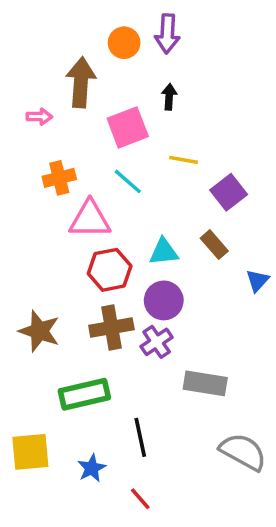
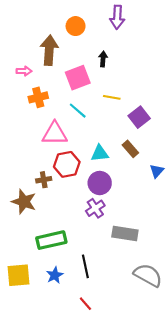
purple arrow: (167, 34) -> (117, 17), moved
orange cross: (59, 178) -> (38, 97), moved
brown cross: (111, 327) -> (44, 180), moved, size x0.6
blue star: (92, 468) -> (55, 275), moved

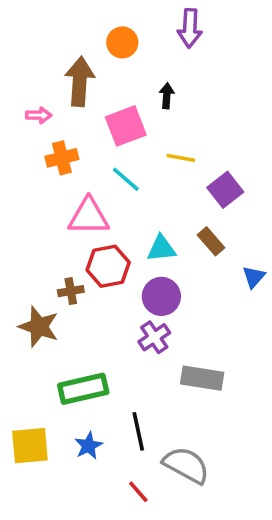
gray semicircle: (148, 275) -> (186, 465), moved

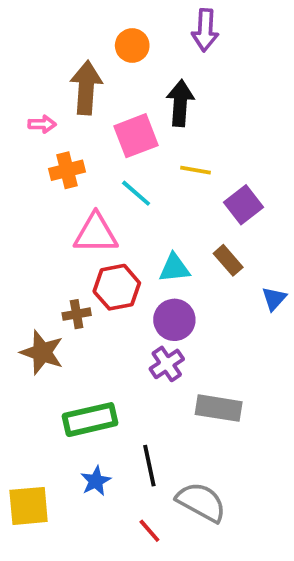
black arrow: (167, 96) -> (180, 103), size x1.6
yellow square: (30, 446) -> (29, 506), moved

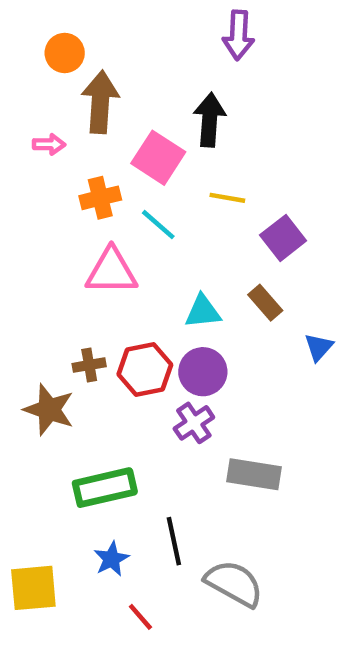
orange circle: (132, 45) -> (65, 53), moved
pink square: (136, 136) -> (158, 158), turned -36
orange cross: (67, 170) -> (100, 198), moved
red hexagon: (117, 287) -> (145, 369), moved
red line: (149, 531) -> (140, 617), moved

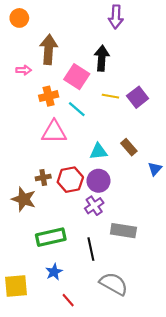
orange circle: (65, 53) -> (19, 18), moved
purple square: (283, 238) -> (138, 97), moved
black line: (174, 541) -> (91, 249), moved

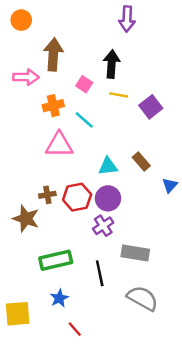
pink arrow: (24, 70) -> (26, 77), size x1.5
pink square: (77, 77) -> (84, 84), size x0.6
yellow line: (110, 96) -> (119, 95), moved
gray semicircle: (114, 284) -> (142, 298), moved

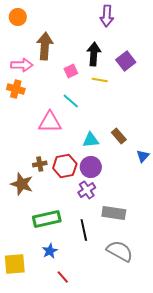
pink square: (84, 84) -> (71, 71), turned 32
orange cross: (53, 106) -> (16, 89), moved, turned 30
purple square: (151, 107) -> (126, 61), moved

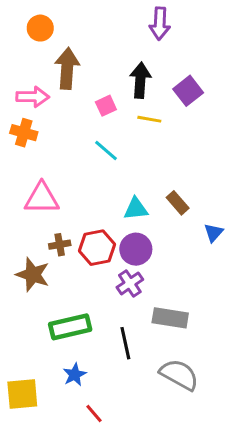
orange circle: (18, 17) -> (40, 28), moved
pink triangle: (50, 122) -> (42, 198), moved

